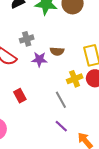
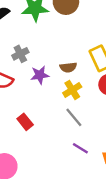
brown semicircle: (57, 51) -> (68, 67), moved
yellow cross: (75, 79) -> (72, 90), moved

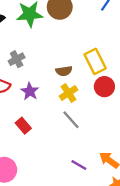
purple star: (40, 75) -> (30, 91), moved, turned -30
purple line: (80, 148) -> (79, 165), moved

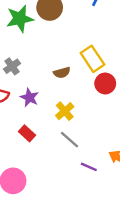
yellow cross: (68, 93) -> (65, 111), moved
gray line: (71, 120) -> (70, 140), moved

